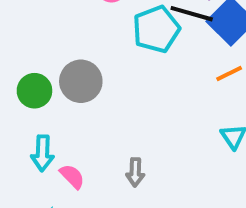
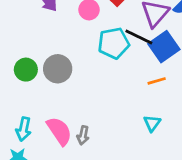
cyan arrow: (43, 153) -> (24, 129), moved
pink semicircle: (72, 176) -> (59, 131), moved, size x1.6

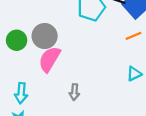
cyan triangle: (152, 123) -> (134, 74), turned 35
pink semicircle: (59, 131) -> (49, 59), moved, turned -108

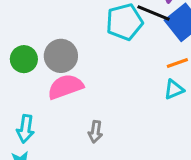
pink semicircle: (49, 59) -> (65, 87), turned 36
cyan triangle: (134, 74) -> (174, 89), moved

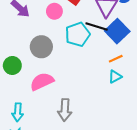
gray circle: (61, 56) -> (41, 47), moved
gray arrow: (95, 132) -> (65, 110), size x1.5

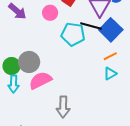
cyan pentagon: (78, 34) -> (73, 34), turned 30
gray circle: (41, 47) -> (29, 62), moved
cyan arrow: (18, 112) -> (14, 84), moved

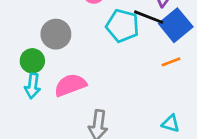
gray circle: (29, 62) -> (56, 34), moved
cyan triangle: (110, 73) -> (171, 123), moved, turned 40

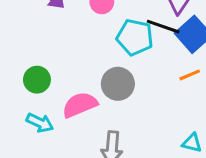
gray circle: (56, 34) -> (118, 84), moved
cyan arrow: (33, 86) -> (40, 123), moved, turned -70

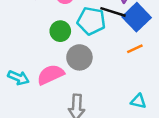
green circle: (37, 80) -> (60, 31), moved
cyan arrow: (40, 123) -> (18, 78), moved

